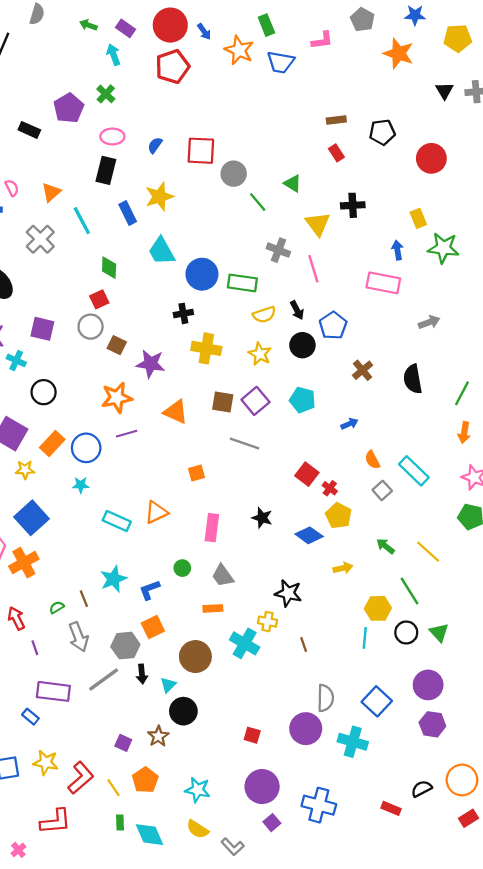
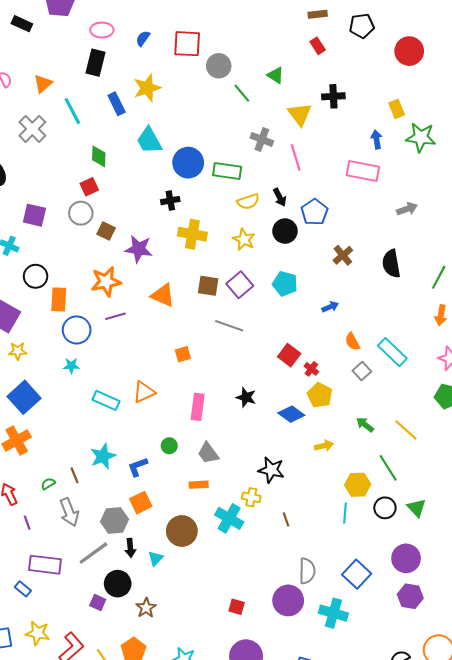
orange rectangle: (52, 443) -> (59, 299), moved, turned -40
black circle: (183, 711) -> (118, 584), moved
purple square: (123, 743) -> (98, 603), moved

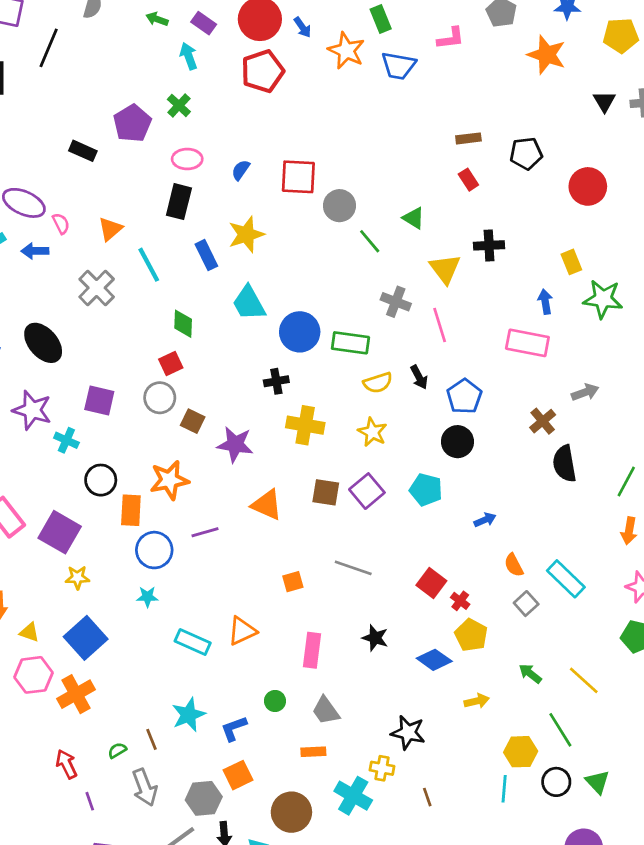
black circle: (285, 231) -> (457, 442), moved
brown cross: (343, 255) -> (543, 421), moved
orange star: (106, 282) -> (169, 480), moved
gray line: (229, 326) -> (353, 568), moved

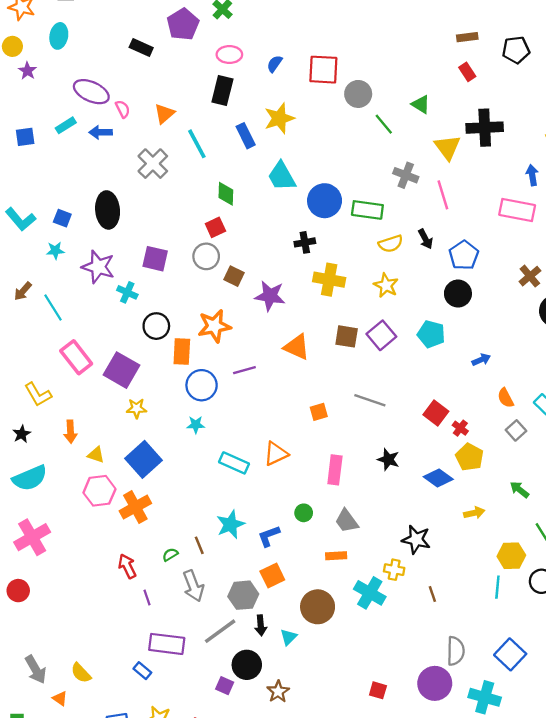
black cross: (489, 245) -> (485, 128), size x1.4
black ellipse: (43, 343) -> (108, 210), turned 36

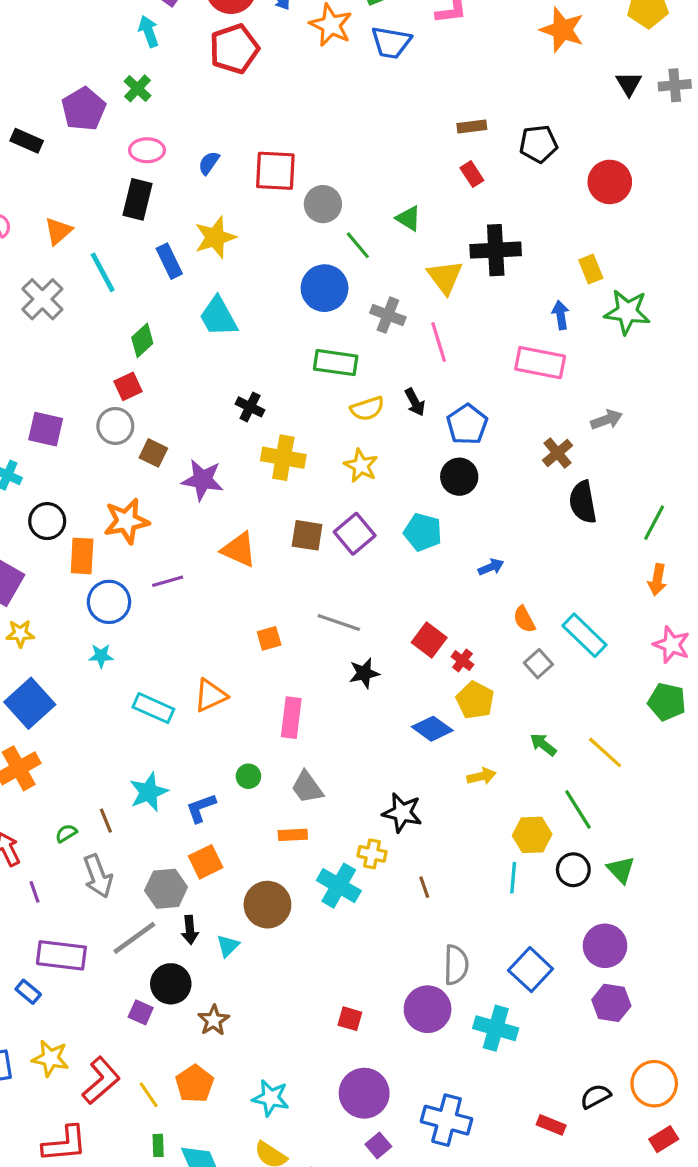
green diamond: (226, 194) -> (142, 340), turned 45
blue circle: (325, 201) -> (325, 288), moved
black cross: (305, 242) -> (250, 407), turned 36
black star: (388, 459) -> (364, 673), moved, turned -30

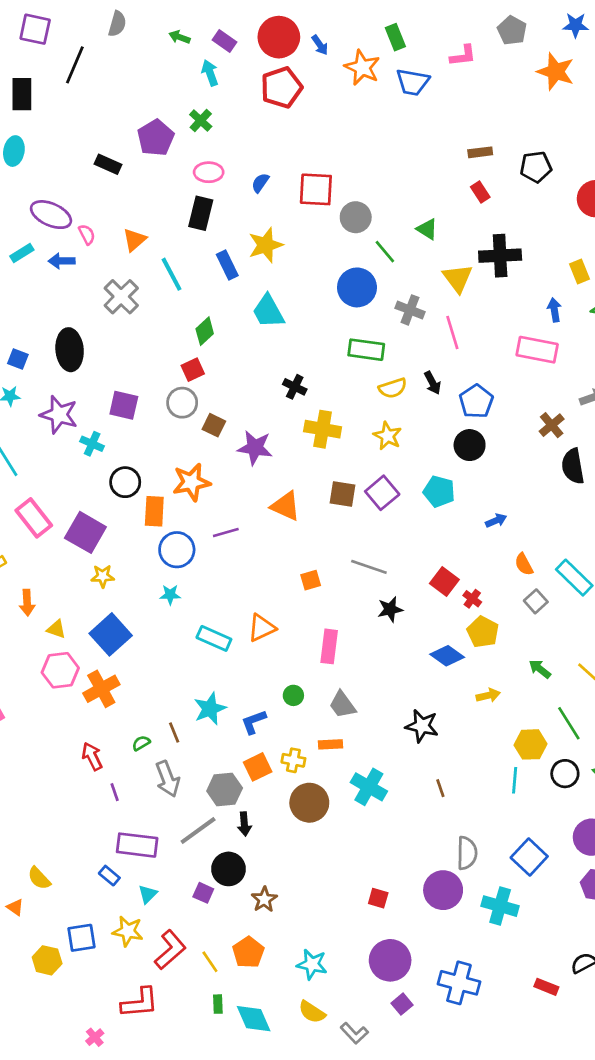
yellow cross: (372, 854) -> (293, 760), moved
cyan triangle: (228, 946) -> (148, 894), moved

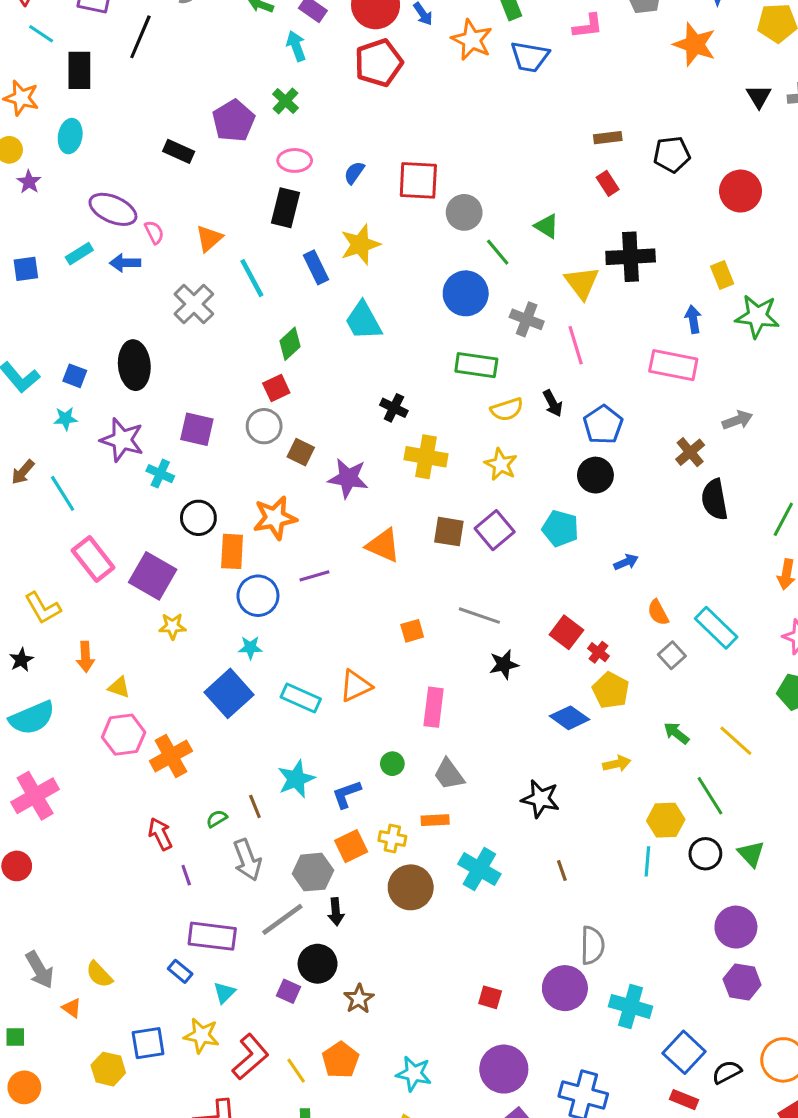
blue square: (111, 634) -> (229, 693), moved
blue square: (529, 857) -> (684, 1052), moved

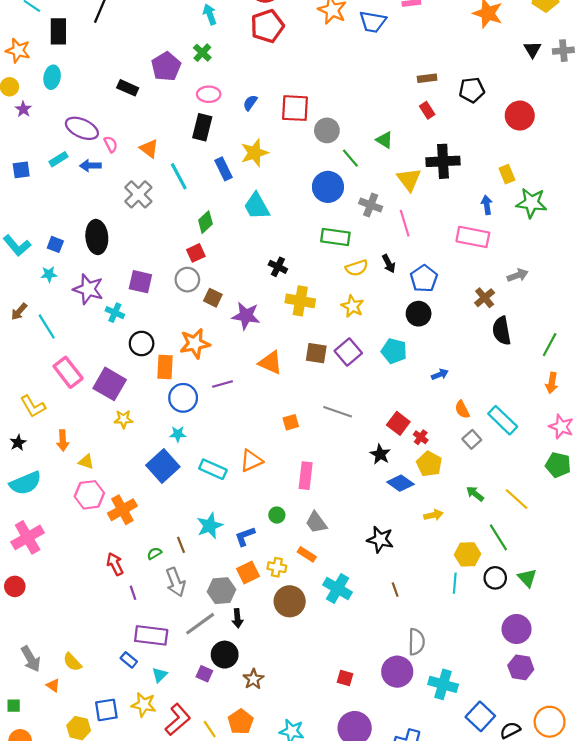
orange triangle: (209, 238) -> (149, 149), turned -42
black star: (504, 664) -> (380, 454), moved, turned -30
orange rectangle: (435, 820) -> (307, 554), turned 36

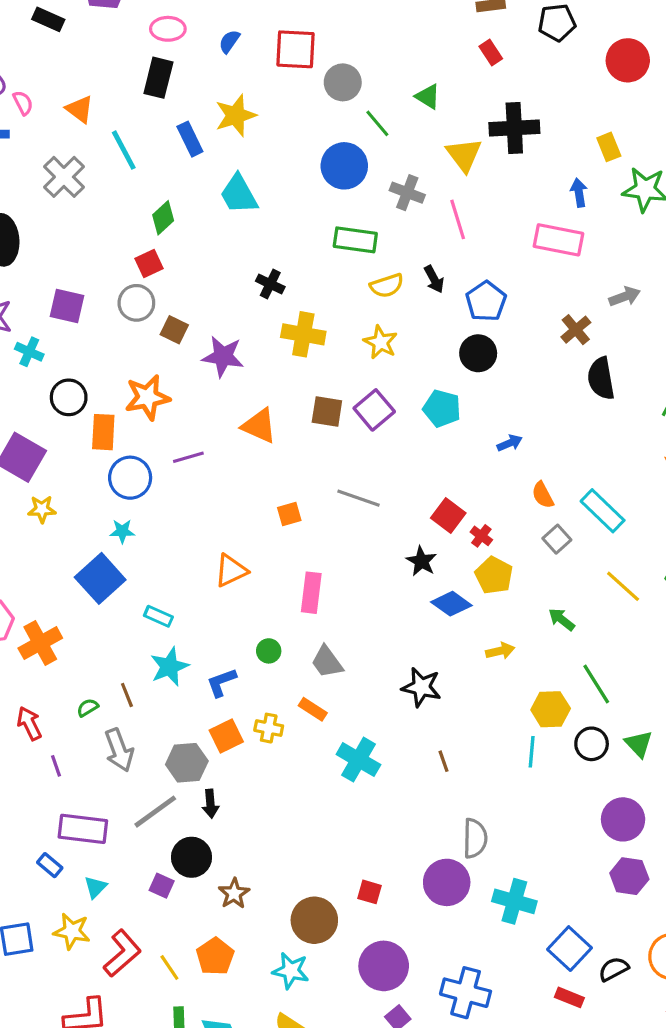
cyan rectangle: (213, 469) -> (158, 616), moved, size x0.7
yellow line: (517, 499) -> (623, 586), moved
brown circle: (290, 601) -> (314, 920), moved

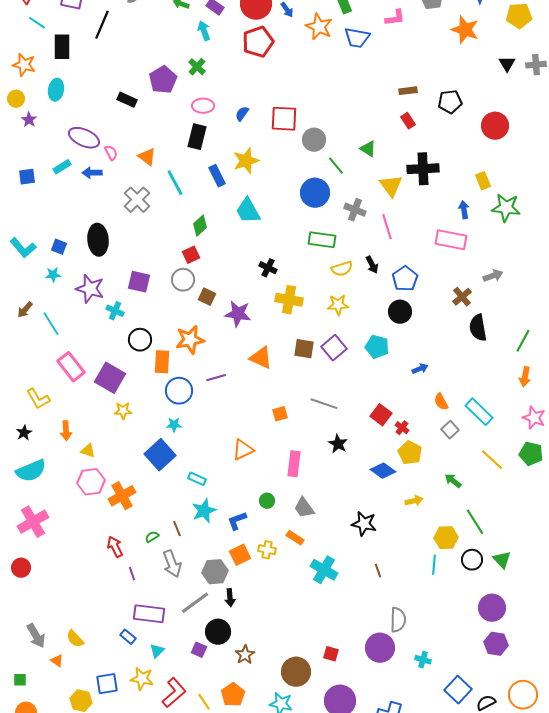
yellow star: (380, 342) -> (338, 305), turned -30
black star: (421, 561) -> (338, 444), moved
cyan cross: (514, 901) -> (423, 660), size x0.6

